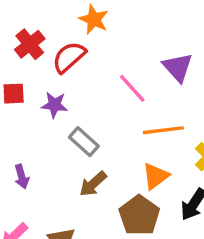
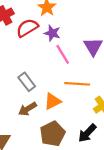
purple star: (54, 105) -> (52, 33), moved
orange triangle: (156, 176) -> (53, 101), moved

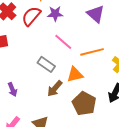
pink line: (63, 54) -> (63, 42), moved
orange triangle: (53, 101) -> (75, 75), turned 30

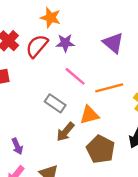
purple arrow: (12, 89) -> (17, 146), moved

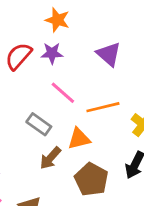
orange star: (51, 18) -> (57, 20), moved

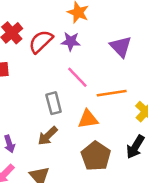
gray rectangle: (39, 124) -> (54, 103), turned 35
brown arrow: (50, 158) -> (48, 136), moved

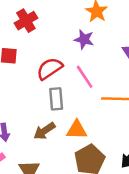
red semicircle: (41, 42) -> (50, 69), moved
orange triangle: (88, 119) -> (77, 130), moved

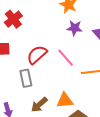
purple star: (84, 39) -> (75, 28), moved
gray rectangle: (56, 99) -> (26, 78), moved

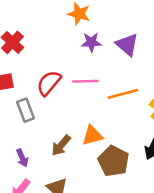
pink line: (66, 58) -> (85, 81), turned -42
gray rectangle: (26, 78) -> (25, 110), moved

